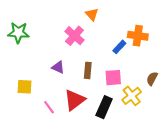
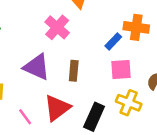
purple triangle: (58, 67) -> (37, 67), size x1.6
pink square: (113, 78) -> (121, 70), moved
yellow cross: (132, 96) -> (129, 103), turned -30

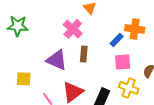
brown rectangle: (74, 71) -> (84, 54), moved

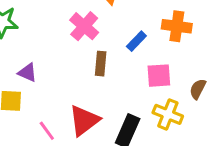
blue rectangle: (117, 40) -> (136, 41), moved
purple triangle: (57, 60) -> (27, 73), moved, size x0.6

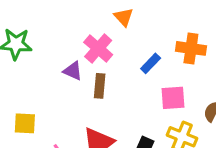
brown rectangle: (101, 64) -> (100, 86), moved
purple triangle: (27, 73) -> (73, 71), moved

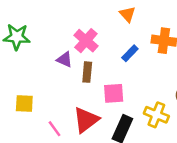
orange triangle: (124, 17) -> (127, 14), moved
pink square: (173, 98) -> (114, 93), moved

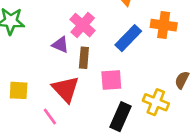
blue rectangle: (130, 53) -> (128, 38), size x1.5
red triangle: (86, 120) -> (66, 89), moved, turned -36

